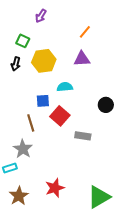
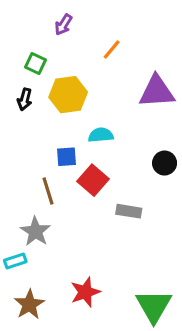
orange line: (85, 32) -> (112, 50), moved
purple triangle: (82, 59) -> (157, 91), moved, size x1.4
green triangle: (99, 197) -> (154, 306), turned -30

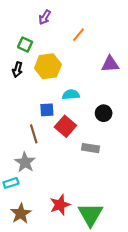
purple triangle: (157, 91) -> (110, 64), size x0.7
black circle: (165, 163) -> (104, 113), moved
green triangle: (154, 306) -> (90, 215), moved

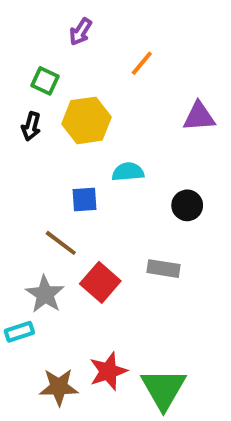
red square: (65, 126) -> (100, 282), moved
brown line: (34, 134) -> (61, 243), turned -36
brown star: (21, 213) -> (59, 387), moved, turned 30

